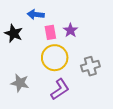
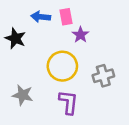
pink rectangle: (50, 32) -> (66, 17), moved
purple L-shape: (60, 89) -> (68, 102), turned -50

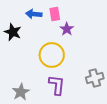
gray cross: (103, 76) -> (95, 78), moved
gray star: (23, 95) -> (21, 92), moved, turned 30

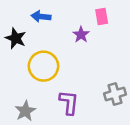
pink rectangle: (55, 14) -> (102, 16), moved
yellow circle: (52, 55) -> (43, 66), moved

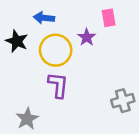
yellow circle: (43, 66) -> (56, 50), moved
purple L-shape: (69, 102) -> (58, 85), moved

